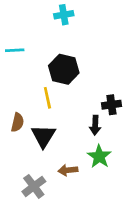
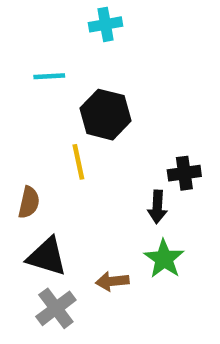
cyan line: (15, 50) -> (49, 76), moved
black triangle: (43, 136) -> (47, 257), moved, turned -45

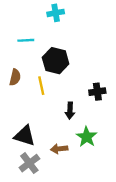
brown semicircle: (29, 202) -> (15, 77), moved
black arrow: (157, 207) -> (70, 111), moved

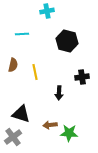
black hexagon: (56, 61) -> (67, 41), moved
green star: (87, 137) -> (69, 133), moved, turned -30
gray cross: (29, 163) -> (13, 137), moved

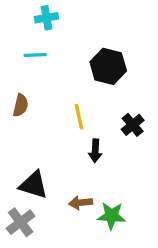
cyan cross: (47, 11) -> (47, 18), moved
yellow line: (35, 72) -> (79, 117), moved
black cross: (82, 77) -> (133, 125), turned -32

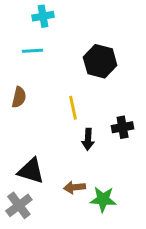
black cross: (133, 125) -> (123, 127), moved, turned 30

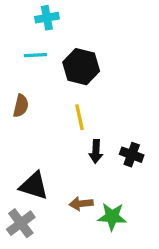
black hexagon: (100, 61) -> (81, 67), moved
black cross: (123, 127) -> (132, 155), moved, turned 30

